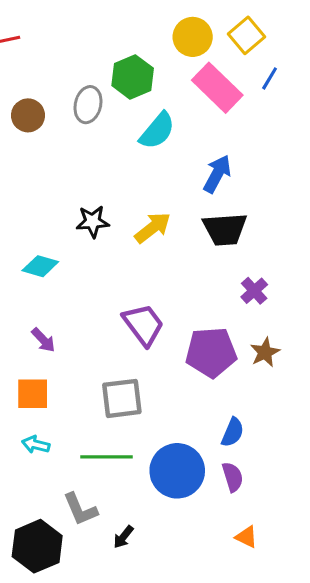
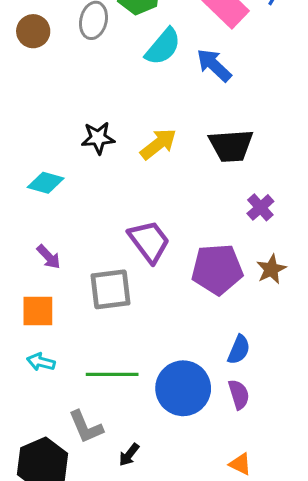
blue arrow: (217, 174) -> (214, 65), moved, turned -75
gray square: (122, 398) -> (110, 289), moved
orange triangle: (246, 537) -> (240, 464), moved

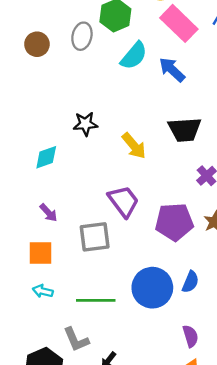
yellow arrow: (158, 144) -> (134, 146), moved, turned 88
cyan diamond: (46, 183) -> (46, 157), turned -35
blue circle: (183, 388) -> (152, 288), moved
purple semicircle: (239, 394) -> (190, 336), moved

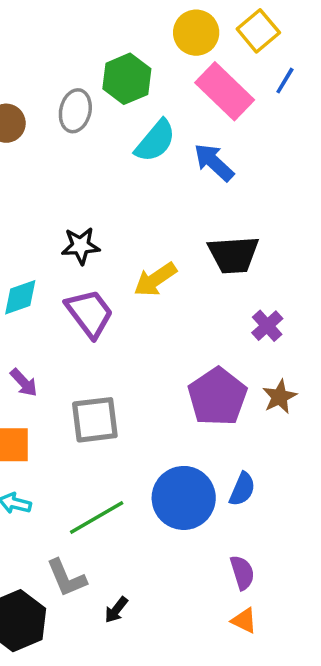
yellow arrow: (134, 146) -> (155, 280), turned 96
purple trapezoid: (123, 201) -> (90, 313), moved
purple pentagon: (174, 222) -> (217, 397), turned -30
green line: (96, 300) -> (97, 518), turned -30

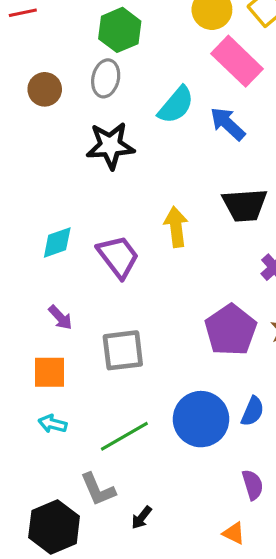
green hexagon: (127, 79) -> (120, 30), moved
black star: (81, 246) -> (110, 146), moved, size x1.4
yellow arrow: (155, 280) -> (176, 227), turned 117
orange triangle: (244, 621) -> (234, 533), moved

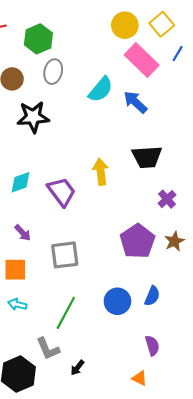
green hexagon: (120, 30) -> (38, 39), moved
black star: (110, 146) -> (33, 117), moved
blue circle: (201, 419) -> (117, 301), size x0.7
green line: (124, 436) -> (66, 313), turned -32

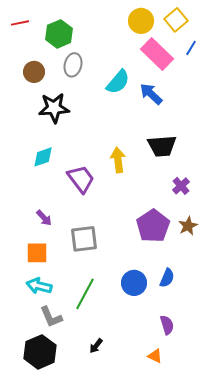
cyan diamond: (21, 182) -> (43, 157), moved
cyan arrow: (17, 304) -> (39, 286), size x1.4
gray L-shape: (48, 349) -> (51, 317), moved

